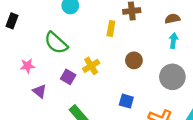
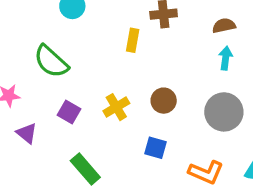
brown circle: (134, 60) -> (164, 101), moved
yellow cross: (91, 66) -> (116, 107), moved

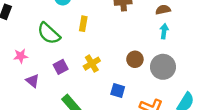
yellow rectangle: (133, 40) -> (83, 24), moved
brown circle: (164, 101) -> (135, 59), moved
purple square: (69, 112) -> (61, 67), turned 32

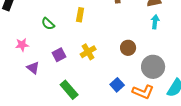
green semicircle: (49, 33) -> (48, 24), size x0.6
gray circle: (163, 67) -> (153, 67), moved
blue square: (118, 91) -> (117, 85), moved, turned 32

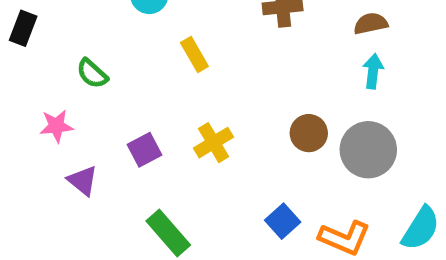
yellow rectangle: (80, 15) -> (194, 54), turned -40
green semicircle: (48, 24) -> (92, 74), moved
gray circle: (153, 67) -> (368, 150), moved

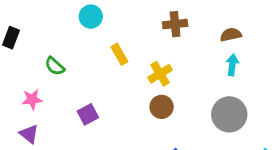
brown circle: (309, 133) -> (162, 107), moved
yellow cross: (214, 143) -> (160, 74), moved
purple triangle: (83, 181) -> (29, 134), moved

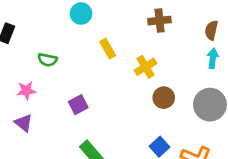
brown semicircle: (231, 35) -> (211, 30), turned -66
green semicircle: (55, 66) -> (47, 60), turned -30
brown circle: (162, 107) -> (164, 98), moved

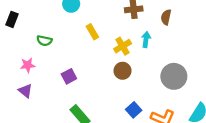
brown semicircle: (211, 30) -> (166, 17), moved
cyan arrow: (213, 58) -> (146, 40), moved
brown circle: (164, 98) -> (123, 71), moved

